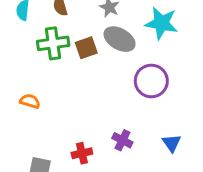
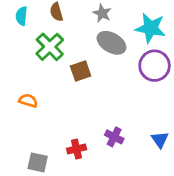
green cross: (53, 43) -> (50, 47), turned -36
brown square: (86, 48) -> (81, 71), moved
purple circle: (151, 81) -> (155, 66), moved

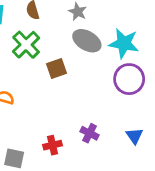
cyan star: (150, 28) -> (124, 43), moved
purple circle: (155, 66) -> (129, 79), moved

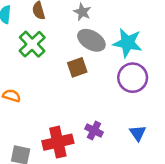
brown square: (56, 68) -> (77, 67), moved
red cross: (53, 145) -> (58, 142), size x1.6

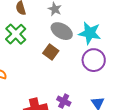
brown square: (77, 67) -> (51, 52), turned -35

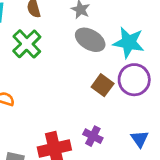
brown square: (51, 52) -> (103, 85), moved

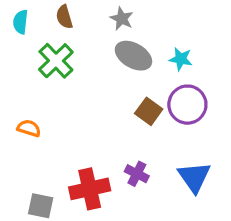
cyan star: (129, 43) -> (181, 59), size x0.6
blue triangle: (140, 139) -> (194, 177), size x1.5

